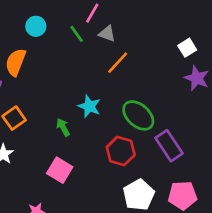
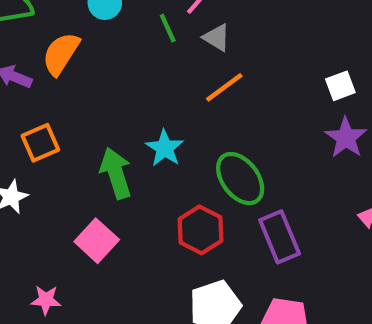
green arrow: (63, 127) -> (116, 173), size x1.6

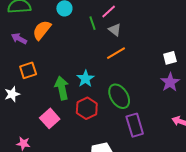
red hexagon: (200, 230) -> (87, 108), moved

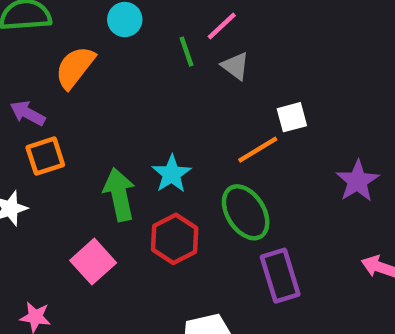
purple arrow: (19, 39) -> (28, 113), moved
orange line: (116, 53) -> (258, 150), moved
white square: (170, 58) -> (292, 117), moved

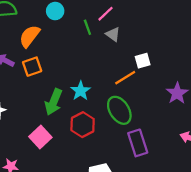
orange square: (45, 156) -> (32, 67), moved
green arrow: (119, 195) -> (54, 102), turned -145

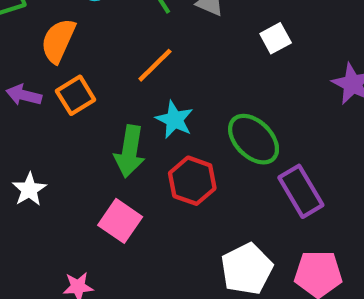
orange line: (125, 78) -> (155, 65), moved

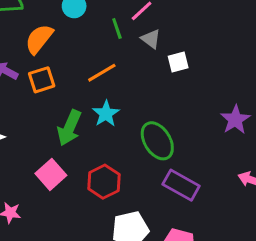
white square: (276, 38) -> (178, 62), moved
red hexagon: (192, 181) -> (104, 182), moved
purple rectangle: (301, 191) -> (181, 185), turned -44

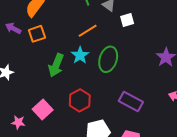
orange line: (102, 73) -> (88, 31), moved
green ellipse: (157, 141) -> (108, 59), moved, turned 50
pink square: (51, 174) -> (43, 109), moved

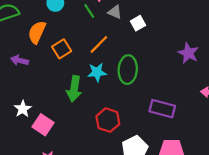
orange square: (37, 34) -> (62, 49), moved
cyan star: (80, 55) -> (97, 72), turned -30
pink square: (43, 109) -> (43, 125), moved

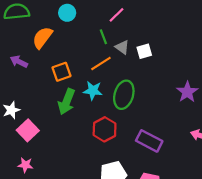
green line: (89, 11) -> (103, 37), moved
gray triangle: (115, 12) -> (122, 47), moved
orange square: (62, 49) -> (62, 72), moved
red hexagon: (108, 120) -> (105, 129), moved

